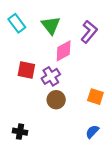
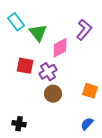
green triangle: (51, 25) -> (38, 33), moved

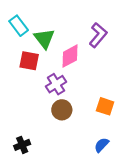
red square: (25, 66) -> (29, 61), moved
black cross: (19, 124) -> (22, 145), turned -32

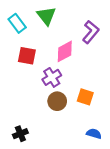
green triangle: (44, 39) -> (46, 16), moved
orange square: (105, 106) -> (85, 97), moved
blue semicircle: (102, 145) -> (94, 134), turned 64

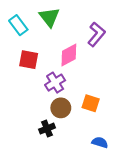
black cross: (20, 134) -> (47, 129), moved

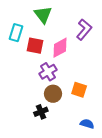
cyan rectangle: (18, 25) -> (16, 33), moved, turned 54
red square: (29, 60) -> (35, 46), moved

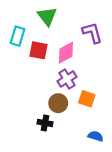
purple L-shape: (84, 30) -> (92, 33), turned -55
purple cross: (48, 72) -> (67, 79), moved
black cross: (41, 112) -> (45, 123), turned 32

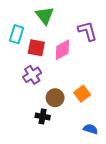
purple cross: (67, 79) -> (32, 75), moved
orange square: (87, 99) -> (82, 94), turned 35

